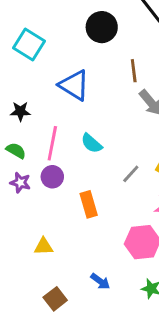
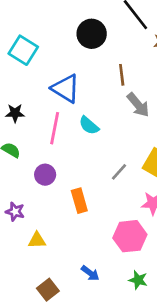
pink line: (52, 143) -> (55, 128), moved
cyan semicircle: (92, 143) -> (89, 125), moved
purple star: (20, 183) -> (15, 212), moved

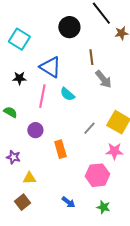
black star: (15, 113) -> (19, 78), moved
brown square: (48, 290) -> (22, 202), moved

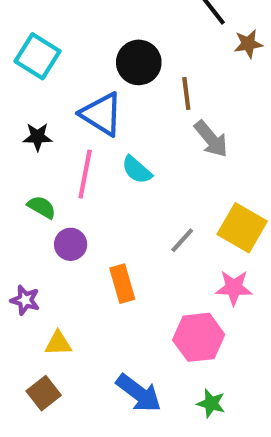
black circle: (69, 27) -> (139, 62), moved
green semicircle: (10, 112) -> (42, 207), moved
blue arrow: (68, 202) -> (139, 393), size x1.6

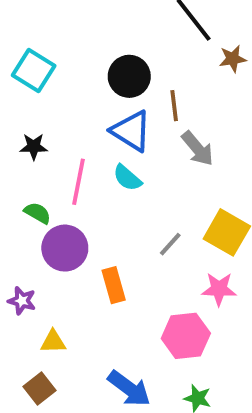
blue triangle: (102, 114) -> (131, 131), moved
purple circle: (71, 244) -> (65, 248), size x1.5

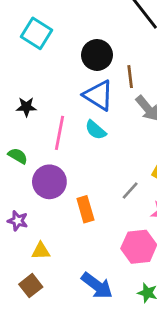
cyan square: (34, 70) -> (36, 33), moved
green semicircle: (37, 213) -> (18, 156), moved
gray line: (170, 244) -> (130, 190), moved

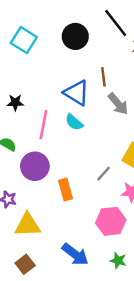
black circle: (97, 55) -> (75, 36), moved
yellow triangle: (41, 251) -> (28, 225), size x1.6
brown square: (31, 286) -> (25, 264), moved

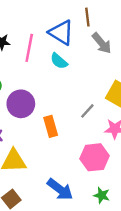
pink line: (43, 125) -> (29, 48), moved

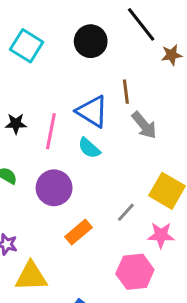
purple circle: (21, 104) -> (54, 188), moved
orange rectangle: (51, 126) -> (78, 232), turned 66

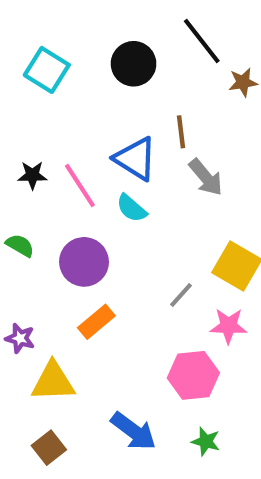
pink line: (51, 131) -> (80, 186), turned -44
orange rectangle: (78, 232) -> (96, 322), moved

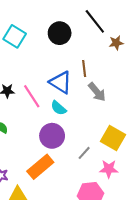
purple circle: (84, 262) -> (52, 136), moved
orange rectangle: (96, 322) -> (40, 167), size x1.4

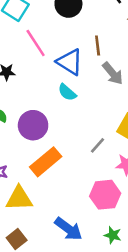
pink line: (32, 96) -> (36, 43), moved
purple circle: (52, 136) -> (33, 125), moved

